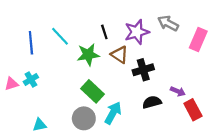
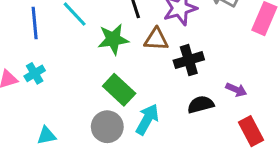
brown triangle: (119, 55) -> (156, 39), turned -30
red rectangle: (193, 110) -> (251, 131), moved

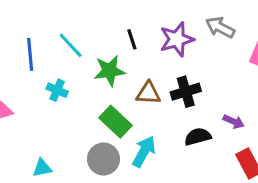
brown triangle: (156, 39) -> (148, 93), moved
cyan cross: (35, 73) -> (57, 90), moved, turned -36

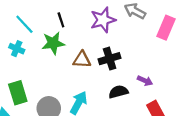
black line: (132, 39) -> (61, 20), moved
cyan cross: (57, 90) -> (17, 49), moved
green rectangle: (115, 122) -> (18, 93), moved, turned 30

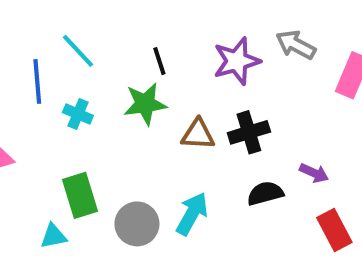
cyan line: (24, 24) -> (78, 51), moved

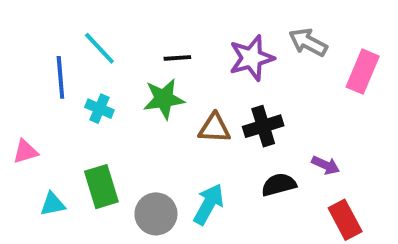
black line: (159, 61) -> (177, 58), turned -76
cyan triangle: (54, 236) -> (53, 204), moved

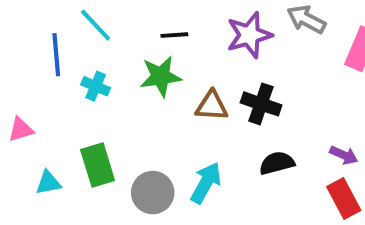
black cross: (263, 126) -> (261, 104), turned 36
purple arrow: (326, 165) -> (344, 155), moved

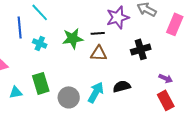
black line: (174, 35) -> (98, 33), moved
black cross: (261, 104) -> (141, 49), moved, turned -36
black semicircle: (277, 163) -> (122, 86), moved

